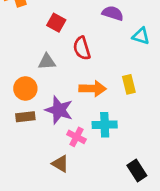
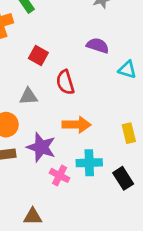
yellow rectangle: (129, 84) -> (129, 133), moved
brown triangle: (60, 164) -> (33, 216), moved, turned -30
black rectangle: (137, 170) -> (123, 178), moved

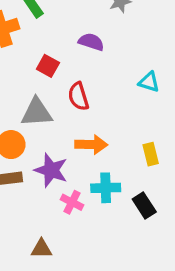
purple semicircle: (98, 46) -> (91, 42), moved
gray triangle: (28, 96) -> (37, 112), size x1.5

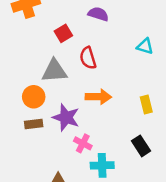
red square: (48, 66) -> (63, 33), turned 30
cyan cross: (106, 188) -> (102, 165), moved

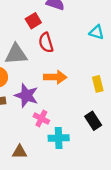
red square: (63, 33) -> (33, 21), moved

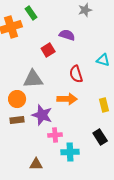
red semicircle: (46, 43) -> (76, 74), moved
pink cross: (41, 118) -> (55, 135), turned -32

